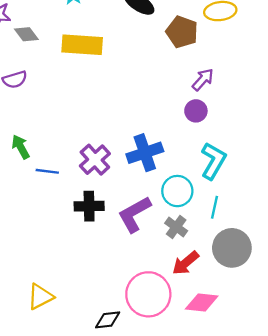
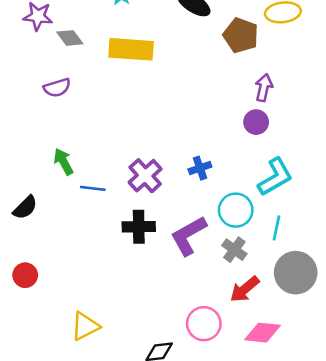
purple arrow: (203, 80) -> (264, 88), turned -30
blue cross: (145, 153) -> (200, 168), size x0.6
cyan L-shape: (213, 161) -> (275, 177), turned 30
pink circle: (148, 294) -> (204, 324), size x0.7

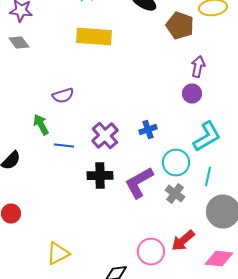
gray diamond: (70, 38) -> (19, 43), moved
purple semicircle: (57, 88) -> (63, 96), moved
red arrow: (245, 289) -> (183, 241), moved
pink diamond: (262, 333) -> (219, 259), moved

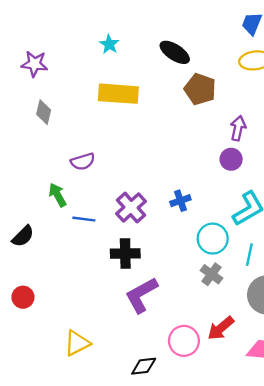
brown pentagon: (180, 26) -> (200, 89), moved
gray diamond: (19, 43) -> (44, 112), moved, turned 50
purple L-shape: (139, 183) -> (141, 295), moved

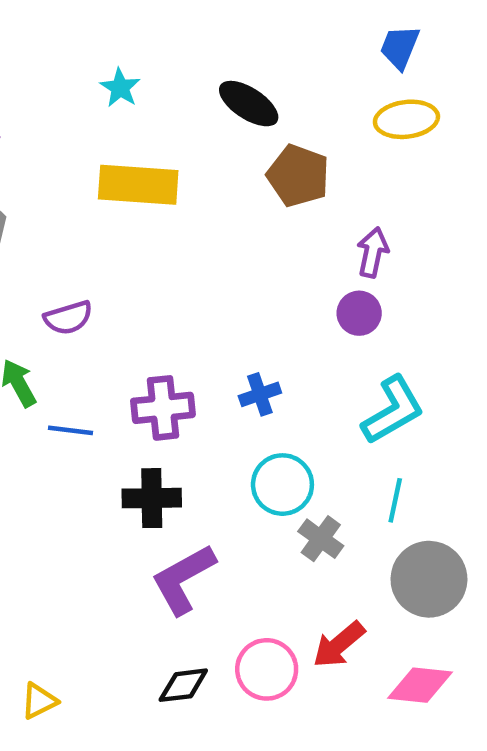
purple cross: (131, 208) -> (163, 408), turned 36
cyan circle: (213, 239) -> (282, 485), moved
yellow triangle: (77, 343) -> (39, 701), moved, size x0.7
black diamond: (144, 366) -> (183, 685), moved

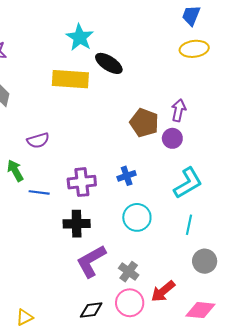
cyan star: (120, 88) -> (80, 37), moved, size x1.5
black ellipse: (249, 104) -> (109, 63), moved
brown pentagon: (298, 176) -> (144, 123), moved
gray cross: (321, 539) -> (129, 272), moved
gray circle: (429, 579) -> (205, 261), size x0.7

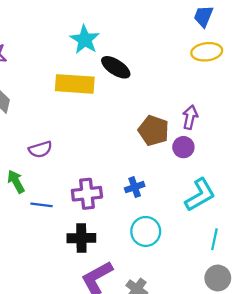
cyan line: (189, 225) -> (214, 239), moved

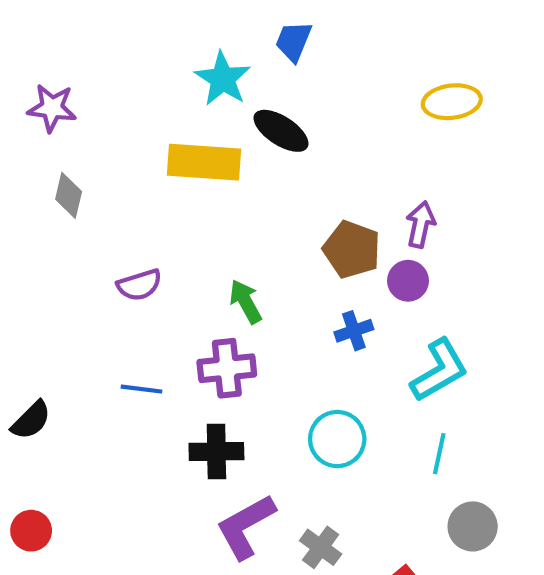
blue trapezoid: (203, 16) -> (293, 41), moved
green arrow: (16, 182) -> (246, 302), moved
blue cross: (135, 187) -> (354, 331), moved
cyan line: (214, 239) -> (439, 454), moved

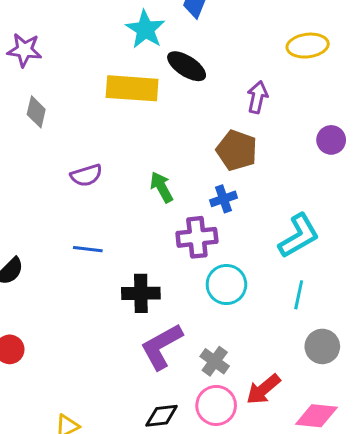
purple arrow: (421, 225) -> (257, 97), moved
purple circle: (408, 281) -> (331, 140), moved
blue cross: (354, 331) -> (223, 199), moved
purple cross: (227, 368) -> (197, 237), moved

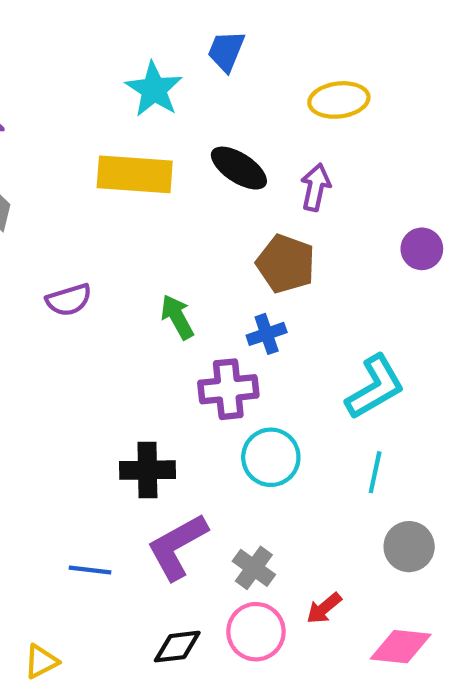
yellow ellipse: (308, 46) -> (339, 100), moved
black ellipse: (187, 66) -> (239, 168), moved
blue line: (88, 249) -> (90, 570), moved
red arrow: (263, 389) -> (324, 608), size x0.7

